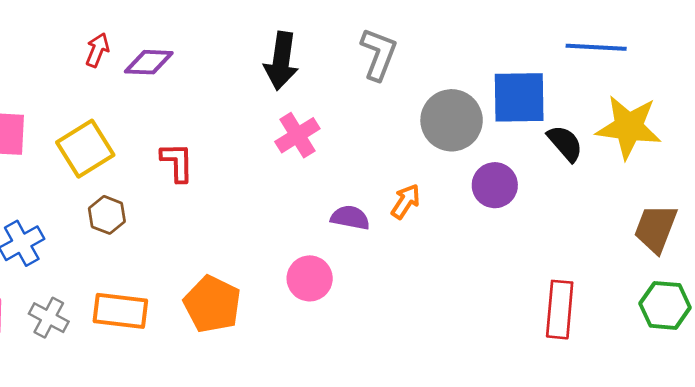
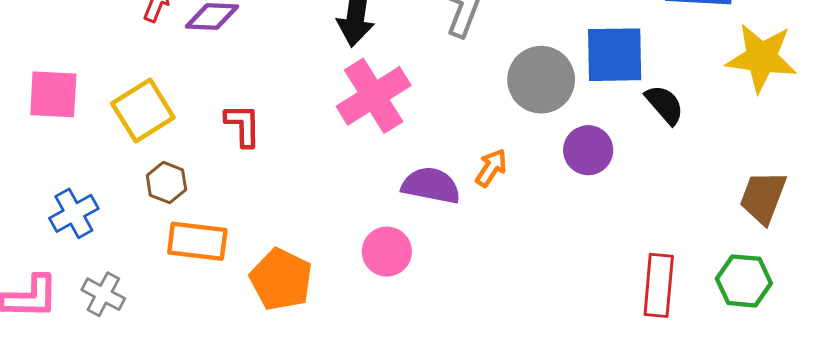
yellow star: (629, 127) -> (762, 58), moved
pink cross: (297, 135) -> (374, 96), size x1.5
purple semicircle: (350, 218) -> (431, 185), size x1.4
green hexagon: (665, 305) -> (744, 281), moved
orange rectangle: (120, 311) -> (197, 241), moved

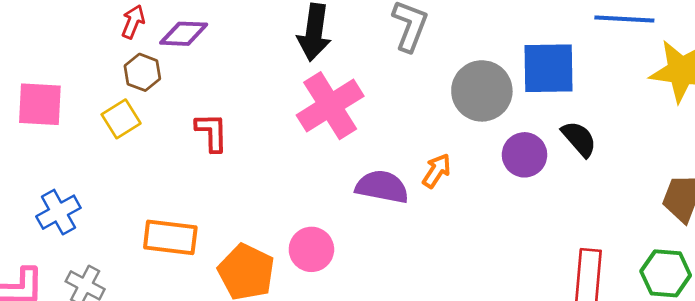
black semicircle: (665, 105) -> (579, 139), moved
yellow square: (143, 111) -> (121, 119), size x0.7
brown hexagon: (166, 183) -> (142, 72), moved
pink circle: (387, 252) -> (311, 249), moved

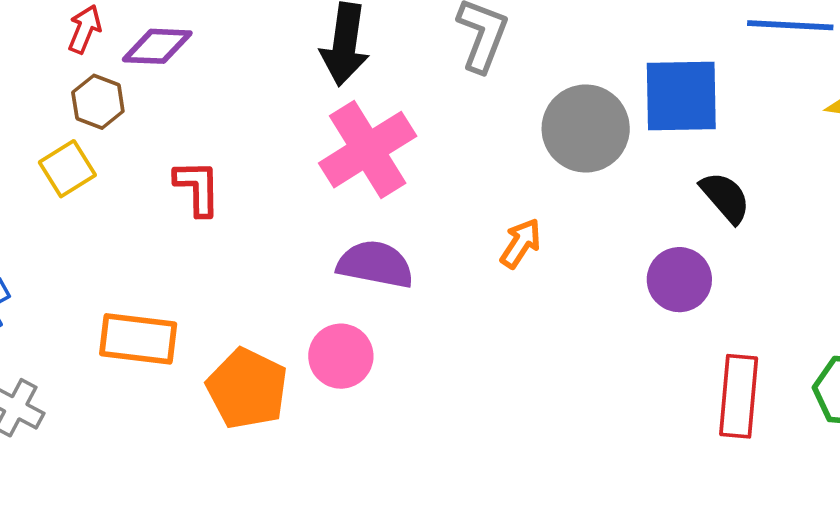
purple circle: (524, 155) -> (679, 280), moved
purple semicircle: (382, 187) -> (375, 264), moved

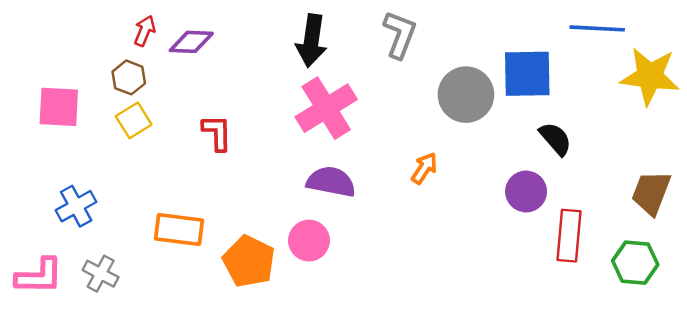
brown hexagon: (98, 102) -> (129, 77), moved
red rectangle: (739, 396) -> (569, 236), moved

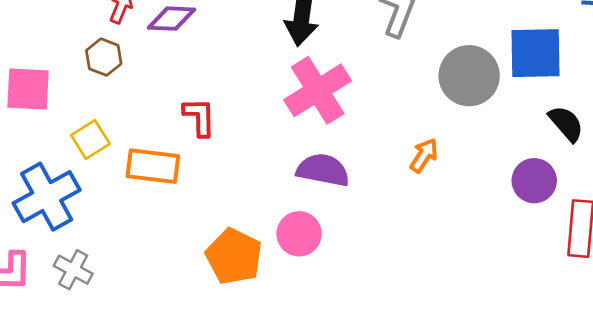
yellow square: (134, 120) -> (90, 139), moved
blue cross: (76, 206) -> (47, 197), size x1.5
orange rectangle: (179, 229) -> (153, 166), moved

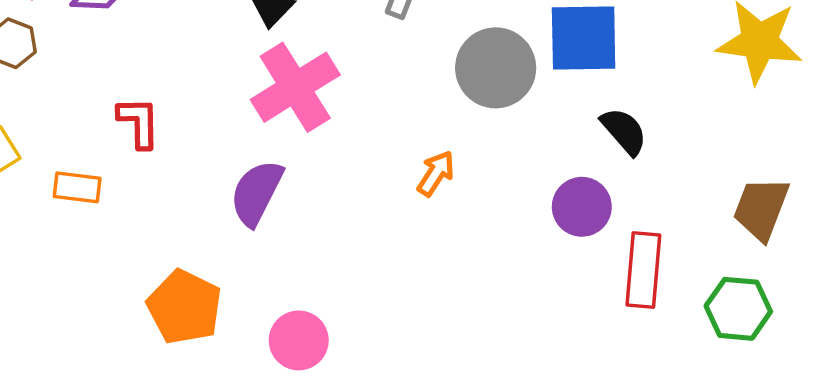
orange rectangle: (153, 166) -> (77, 187), size x0.7
purple semicircle: (323, 170) -> (257, 193), moved, turned -74
pink circle: (299, 234) -> (299, 340), moved

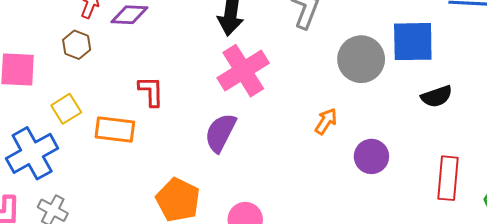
black semicircle: (624, 131) -> (437, 96), turned 112
orange rectangle: (77, 187) -> (115, 130), size x1.4
purple circle: (582, 207) -> (371, 156), moved

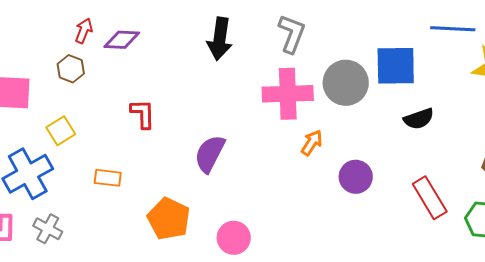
pink cross: (243, 71) -> (288, 94), moved, turned 30
orange rectangle: (115, 130) -> (108, 178), moved, size x0.7
red rectangle: (448, 178) -> (430, 198), turned -36

